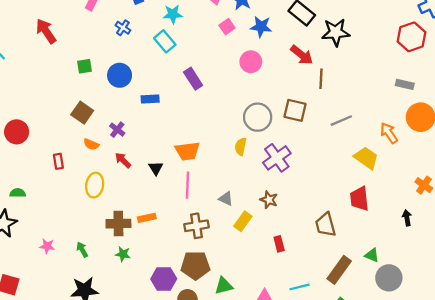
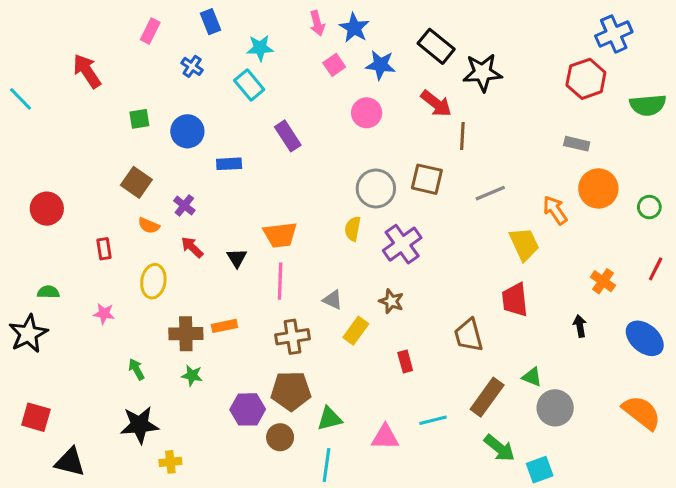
yellow trapezoid: (366, 158) -> (524, 244), turned 30
pink star: (47, 246) -> (104, 314), moved

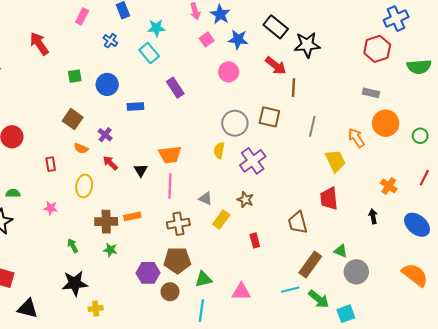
gray line: (490, 193) -> (312, 126), turned -54
cyan line: (433, 420) -> (290, 290), moved

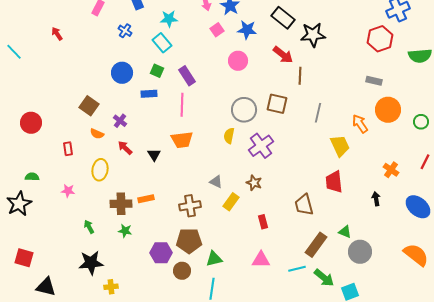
red arrow: (39, 44) -> (57, 34), size x0.6
green square: (75, 76) -> (157, 71), moved, turned 32
pink line: (170, 186) -> (182, 105), moved
pink triangle: (241, 292) -> (261, 260), moved

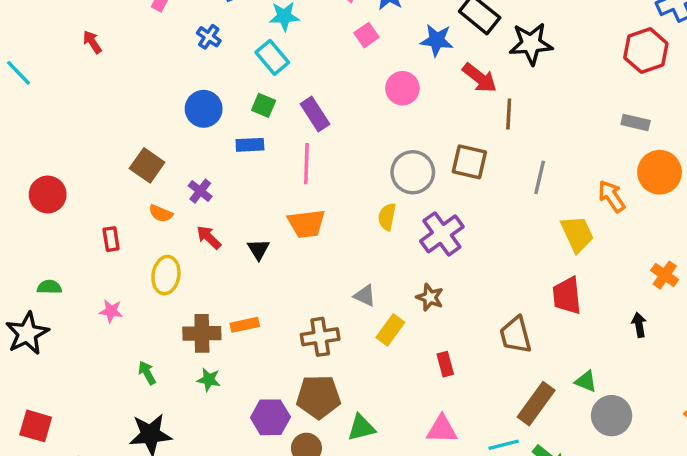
blue star: (247, 30) -> (437, 40), moved

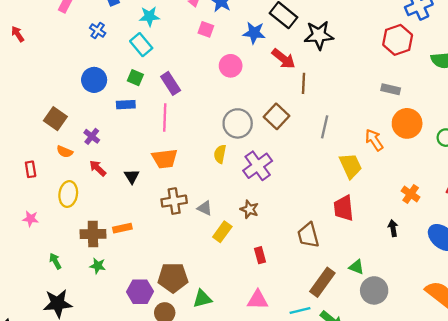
pink square: (366, 35) -> (206, 29), turned -35
brown square: (469, 162) -> (276, 116), turned 30
brown cross: (320, 337) -> (174, 201), moved

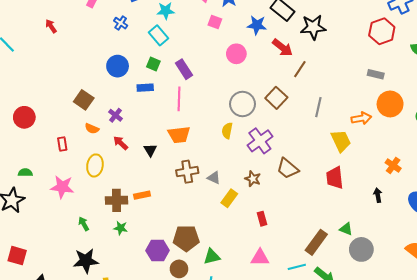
brown line: (304, 83) -> (300, 69), turned 30
orange arrow: (374, 140) -> (361, 118), turned 114
pink star: (31, 219) -> (62, 187), size x1.6
brown trapezoid: (308, 235) -> (288, 169), moved, turned -35

